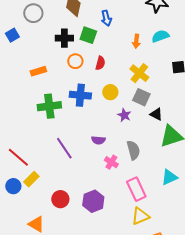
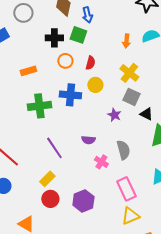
blue arrow: (106, 18) -> (87, 15), moved
yellow circle: (110, 92) -> (95, 85), moved
yellow rectangle: (31, 179) -> (47, 179), moved

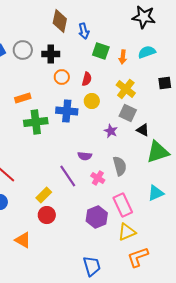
gray circle: (23, 13) -> (23, 50), moved
green square: (78, 35) -> (101, 51), moved
orange rectangle: (28, 71) -> (23, 98), moved
purple line: (54, 148) -> (68, 176), moved
purple hexagon: (83, 201) -> (97, 217), moved

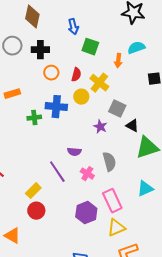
brown diamond: (60, 21) -> (32, 17), moved
orange arrow: (123, 57) -> (118, 61), moved
yellow cross: (126, 89) -> (99, 83), moved
green cross: (36, 122) -> (34, 118), moved, size x0.6

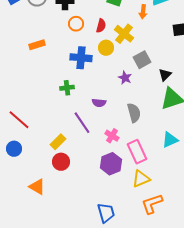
gray square: (117, 109) -> (142, 60), turned 36
green cross: (34, 118) -> (67, 88), moved
black triangle: (132, 126) -> (165, 75), moved, turned 48
pink cross: (87, 174) -> (112, 136), moved

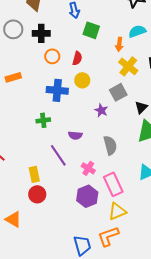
yellow cross: (124, 34) -> (128, 66), moved
yellow rectangle: (58, 142) -> (34, 174), turned -56
orange L-shape: (152, 204) -> (108, 236), moved

